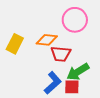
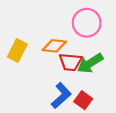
green arrow: (78, 72) -> (90, 63), moved
red square: (72, 87) -> (83, 100), turned 35

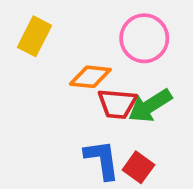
yellow rectangle: (17, 51) -> (34, 36), moved
blue L-shape: (61, 96) -> (102, 160), turned -56

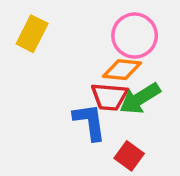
orange diamond: (90, 77) -> (122, 70), moved
blue L-shape: (102, 160) -> (90, 122), moved

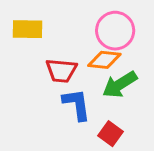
yellow rectangle: (32, 34) -> (27, 29), turned 64
red trapezoid: (109, 97) -> (61, 71), moved

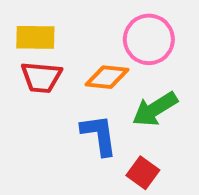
orange diamond: (104, 60) -> (107, 77), moved
red trapezoid: (61, 71) -> (41, 77), moved

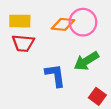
orange diamond: (107, 77) -> (63, 24), moved
red square: (143, 173) -> (97, 96), moved

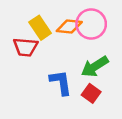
yellow rectangle: (20, 21) -> (40, 28), moved, turned 55
red square: (97, 96) -> (91, 93), moved

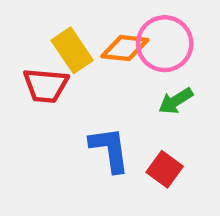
green arrow: (95, 67) -> (176, 101), moved, size x0.7

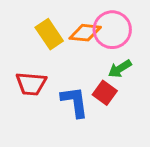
red trapezoid: (46, 86) -> (31, 84), moved
red square: (165, 169) -> (105, 93), moved

